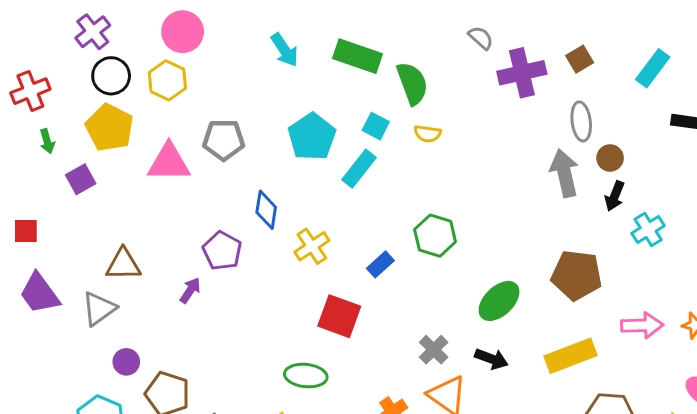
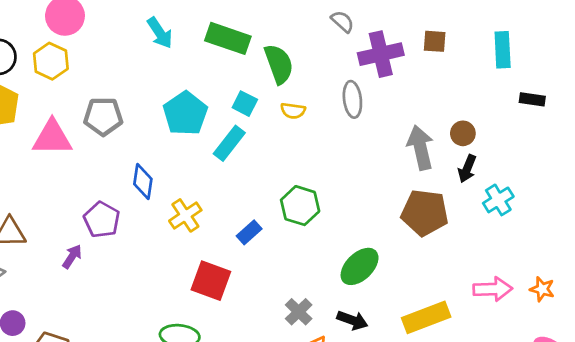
brown square: (580, 59) -> (435, 41), turned 35
cyan rectangle: (653, 68) -> (503, 50), turned -40
gray ellipse: (581, 121) -> (352, 99), moved
brown pentagon: (577, 275) -> (425, 213), moved

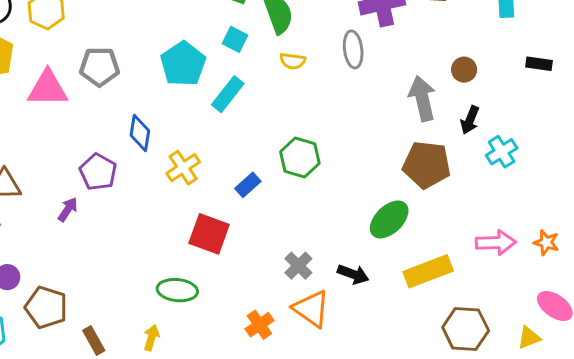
black rectangle: (532, 99) -> (539, 64), moved
cyan square: (245, 104) -> (235, 39), moved
brown circle: (463, 133) -> (464, 70), moved
green ellipse: (360, 266) -> (389, 219), moved

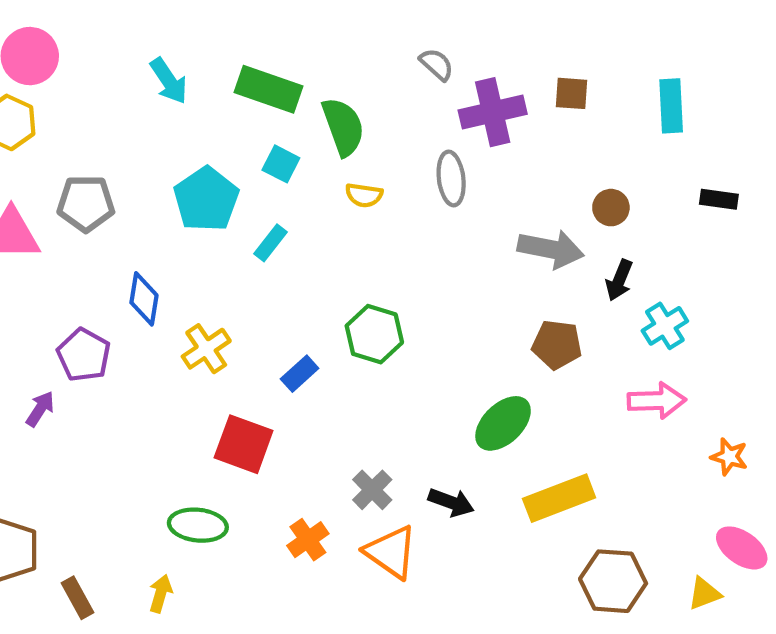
cyan rectangle: (228, 94) -> (271, 243), size x0.7
gray arrow: (422, 98) -> (551, 249), turned 114
brown pentagon: (427, 165) -> (557, 345), size x0.7
pink arrow: (496, 243) -> (657, 401), moved
orange cross: (259, 325) -> (308, 540), moved

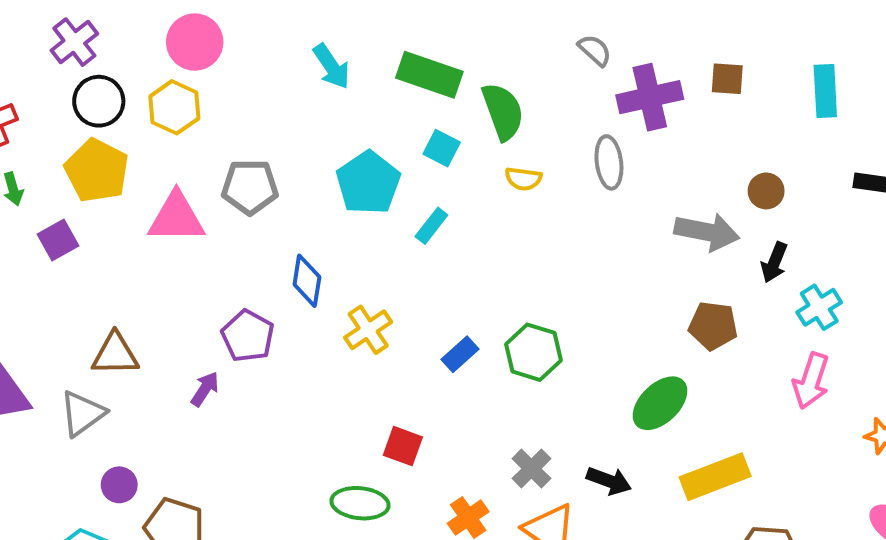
green hexagon: (374, 334) -> (533, 352), moved
pink arrow: (657, 401) -> (811, 381), turned 110
red square: (244, 444) -> (403, 446), moved, size x0.7

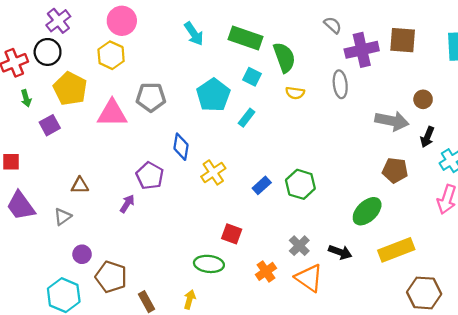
brown square: (727, 79) -> (403, 40), size x1.5
black circle: (99, 101) -> (48, 52), moved
brown triangle: (115, 354) -> (80, 185), size x0.7
gray triangle: (82, 413) -> (63, 217), size x0.7

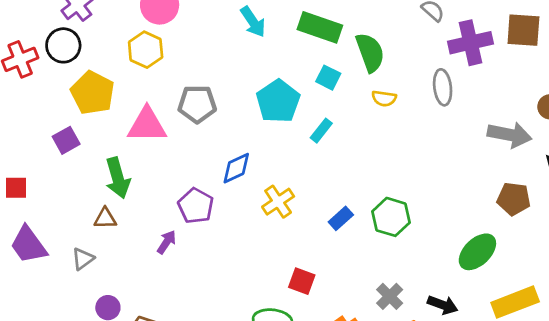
green arrow: (26, 98) -> (118, 178), moved, size x1.8
blue diamond: (181, 147) -> (236, 168), turned 56

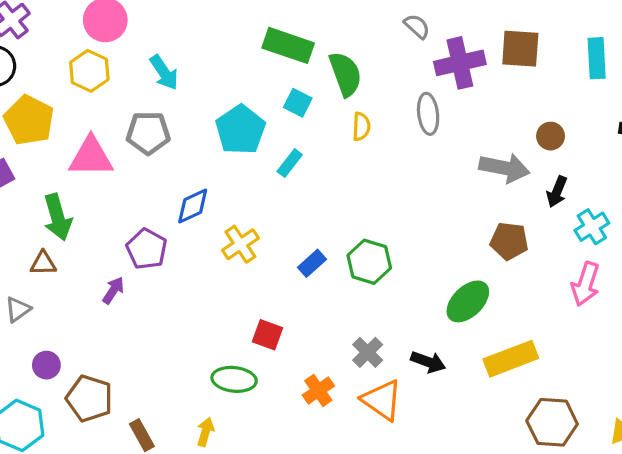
cyan arrow: (253, 22) -> (164, 72), moved
yellow semicircle: (384, 98) -> (361, 127), turned -95

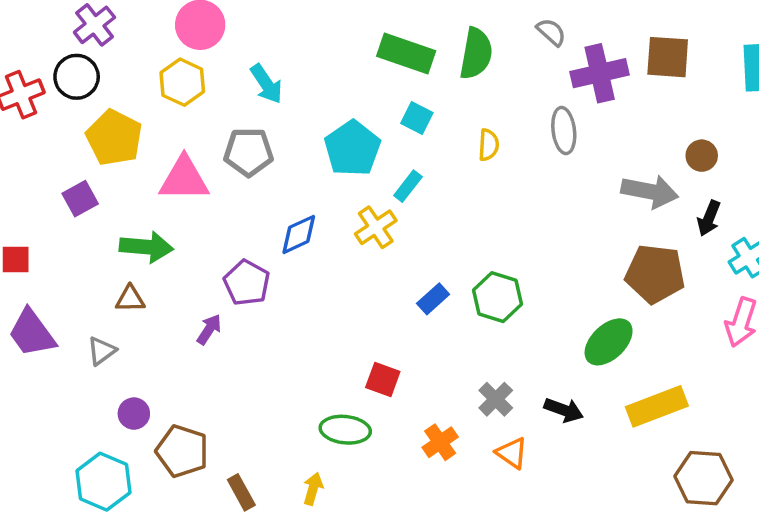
green semicircle: (345, 74) -> (476, 53), moved, turned 30
green arrow: (58, 217) -> (146, 247), turned -69
brown pentagon: (509, 241) -> (655, 274), size x1.4
yellow cross: (240, 244) -> (376, 227), moved
orange triangle: (382, 400) -> (512, 453), size x0.7

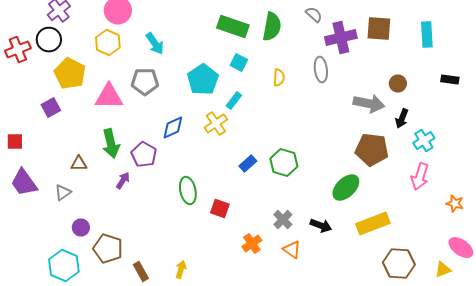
green arrow: (146, 247) -> (111, 144), moved, turned 72
green ellipse: (345, 430) -> (188, 190), moved, turned 72

